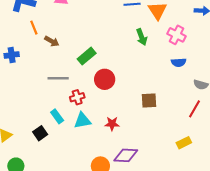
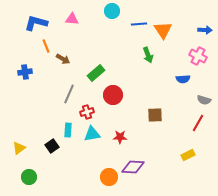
pink cross: (176, 35) -> (198, 56), moved
gray line: (58, 78) -> (69, 94), turned -66
cyan rectangle: (57, 116) -> (68, 130), turned 40

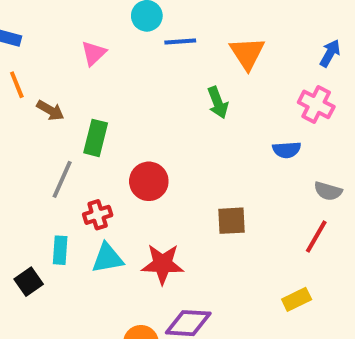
pink triangle: (72, 19) -> (94, 53), moved, turned -48
blue line: (139, 24) -> (180, 41), moved
blue arrow: (205, 30) -> (330, 53), turned -64
green rectangle: (96, 73) -> (96, 138), moved, turned -36
red star: (120, 137) -> (163, 264), size x1.5

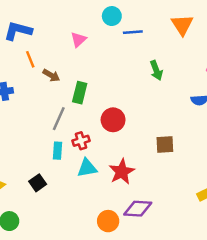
orange triangle: (247, 53) -> (182, 25), moved
cyan rectangle: (60, 250) -> (57, 151), moved
red star: (163, 264) -> (122, 172), turned -30

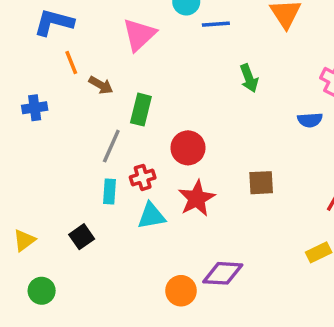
pink triangle: (78, 40) -> (139, 35), size x1.5
red star: (122, 172) -> (197, 198), moved

